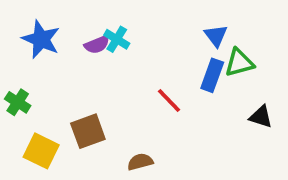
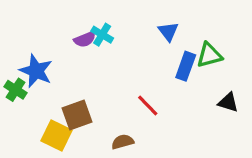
blue triangle: (216, 36) -> (168, 31), moved
blue star: (41, 39) -> (36, 71), moved
red line: (169, 101) -> (148, 106), moved
yellow square: (41, 151) -> (56, 135), moved

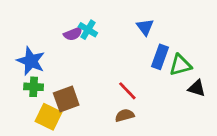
green triangle: (209, 55) -> (180, 65), moved
green cross: (16, 90) -> (34, 87), moved, turned -30
brown semicircle: (123, 142) -> (125, 115), moved

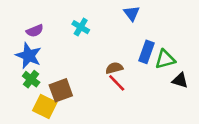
blue triangle: (145, 27) -> (132, 13), moved
purple semicircle: (73, 34) -> (35, 31), moved
green cross: (34, 87) -> (31, 79), turned 35
brown semicircle: (125, 115) -> (114, 68), moved

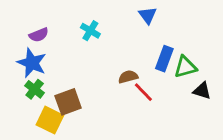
red line: (117, 83) -> (143, 92), moved

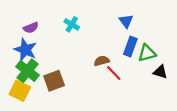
blue triangle: (148, 15) -> (126, 21), moved
green cross: (35, 89) -> (28, 71), size x1.5
yellow square: (50, 120) -> (20, 91), moved

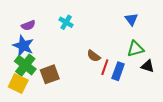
blue triangle: (126, 21) -> (131, 19), moved
blue rectangle: (130, 46) -> (118, 71), moved
brown semicircle: (102, 61) -> (94, 56), turned -128
red line: (114, 73) -> (105, 67), turned 63

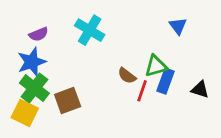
cyan cross: (66, 22) -> (90, 30), size x1.5
blue star: (23, 46) -> (32, 62), turned 30
green triangle: (135, 49) -> (156, 66), moved
blue rectangle: (118, 71) -> (166, 81), moved

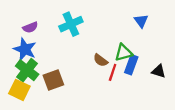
cyan cross: (90, 30) -> (71, 24), turned 35
blue star: (32, 62) -> (25, 49), turned -30

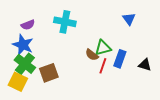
cyan cross: (71, 24) -> (65, 22), turned 35
green triangle: (124, 53) -> (103, 48), moved

